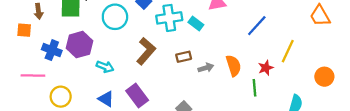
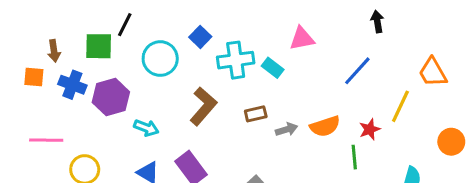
orange trapezoid: (320, 16) -> (433, 72), moved
blue cross: (52, 50) -> (72, 85), moved
orange semicircle: (234, 66) -> (325, 126), turned 90

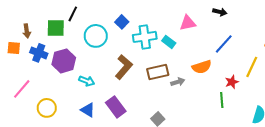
black arrow: (377, 22) -> (220, 12), moved, turned 112
brown rectangle: (256, 114) -> (158, 72), size x1.5
orange semicircle: (325, 126) -> (202, 67), moved
pink line: (46, 140) -> (22, 89), turned -50

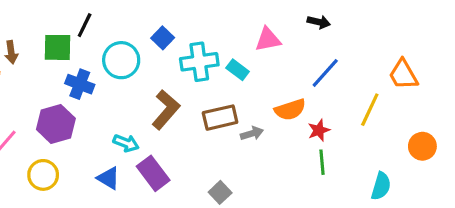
blue cross: (39, 53) -> (80, 84), moved
purple hexagon: (64, 61) -> (56, 124), moved
cyan arrow: (87, 81) -> (126, 143), moved
red star: (232, 82) -> (319, 130), moved

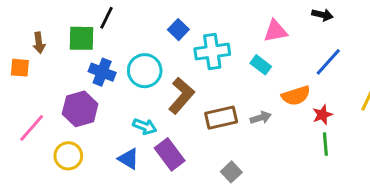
cyan circle: (121, 60) -> (145, 71), moved
cyan rectangle: (238, 70) -> (261, 65), moved
brown rectangle: (220, 118) -> (221, 118), moved

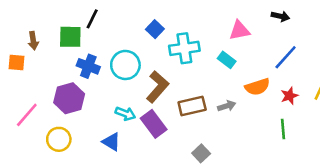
red star: (322, 115) -> (289, 96), moved
purple rectangle: (170, 154) -> (154, 124), moved

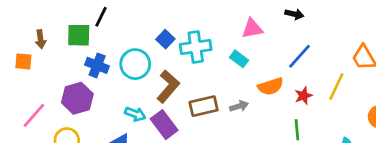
blue square: (155, 29) -> (165, 39), moved

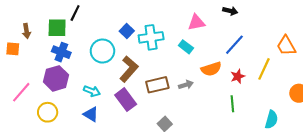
blue cross: (97, 65) -> (61, 52), moved
cyan arrow: (135, 114) -> (92, 91), moved

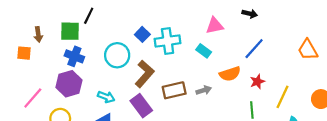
yellow line: (264, 69) -> (283, 97), moved

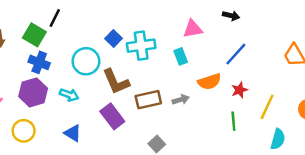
green square: (70, 31) -> (34, 35), turned 30
cyan rectangle: (204, 51) -> (181, 56), turned 32
brown L-shape: (145, 74) -> (116, 82), turned 116
cyan arrow: (106, 97) -> (69, 95), moved

